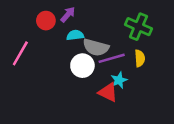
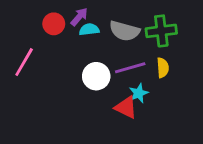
green cross: (138, 27) -> (161, 31), turned -30
cyan semicircle: (75, 35) -> (89, 29), moved
gray semicircle: (96, 47) -> (125, 31), moved

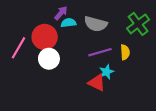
red circle: (54, 24) -> (45, 37), moved, size x1.5
green cross: (161, 31) -> (138, 24), moved, turned -30
white circle: (96, 76) -> (49, 59), moved

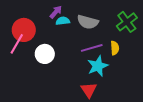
red circle: (45, 37) -> (24, 30), moved
cyan star: (107, 72) -> (98, 66), size x1.5
red triangle: (97, 83) -> (89, 90), moved, turned 30

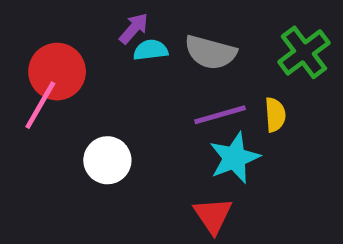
white circle: (45, 54) -> (107, 160), moved

